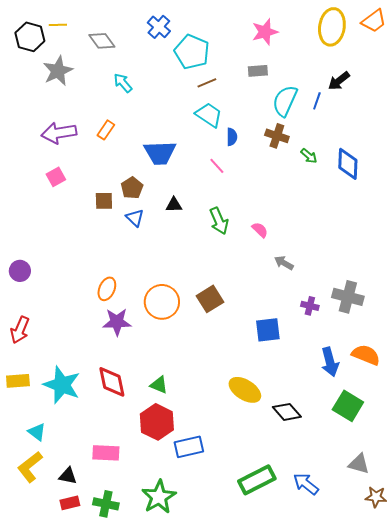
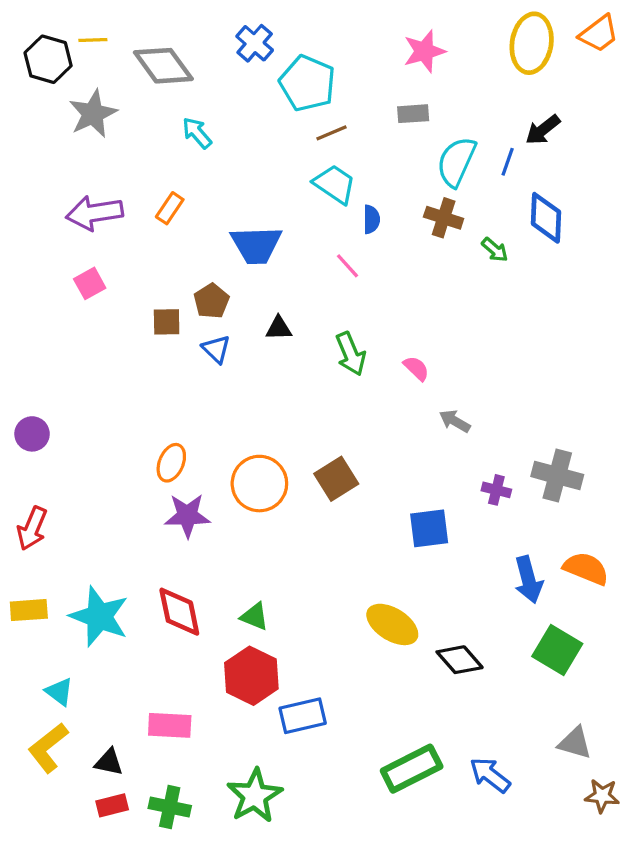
gray diamond: (102, 41) -> (163, 66), size x1.4
blue diamond: (348, 164) -> (546, 218), moved

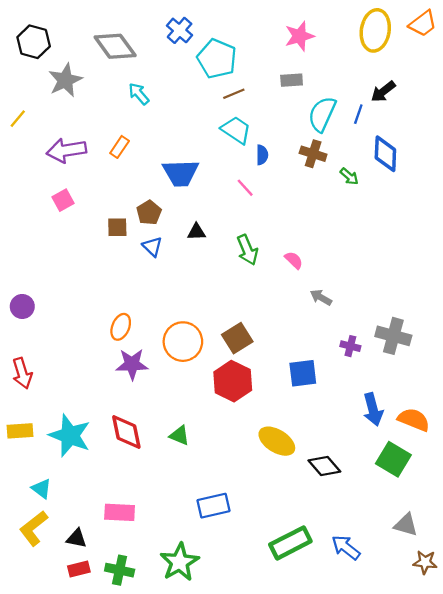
yellow line: (93, 40) -> (18, 119), moved, turned -48
red arrow: (32, 528) -> (22, 373), turned -40
orange semicircle: (586, 568) -> (414, 420), moved
red hexagon: (251, 676) -> (233, 381), moved

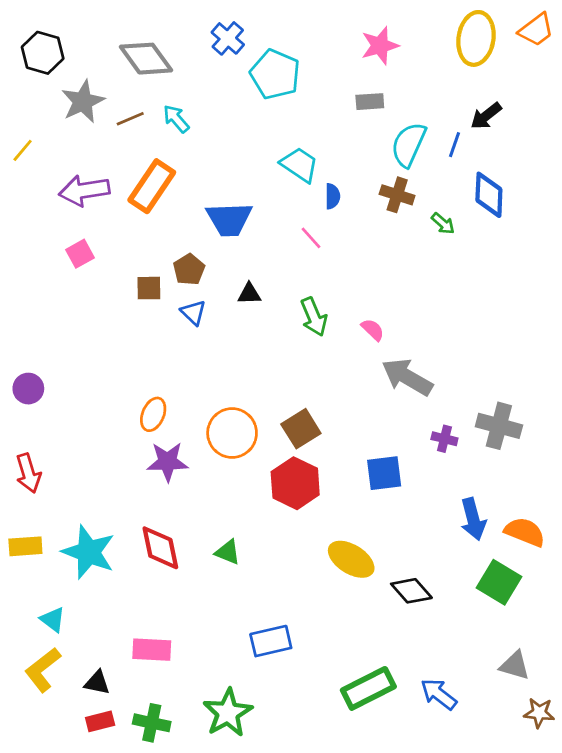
brown line: (234, 94) -> (130, 119), moved
orange rectangle: (120, 147) -> (152, 186), size x1.8
gray arrow: (321, 297) -> (407, 377), size x1.8

